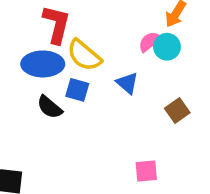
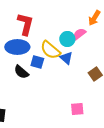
cyan circle: (167, 47) -> (67, 39), moved
yellow semicircle: (84, 55) -> (50, 50), moved

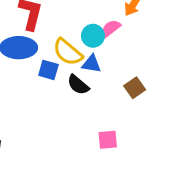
blue triangle: (66, 58) -> (91, 64), turned -32
black semicircle: (21, 72) -> (78, 85), moved

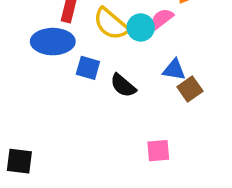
yellow semicircle: (68, 52) -> (111, 24), moved
blue triangle: (91, 64) -> (174, 70), moved

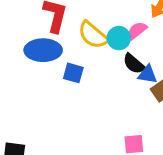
black semicircle: (123, 86) -> (134, 64), moved

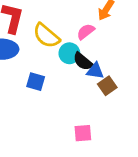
cyan circle: (119, 38) -> (69, 53), moved
blue square: (73, 73) -> (36, 82), moved

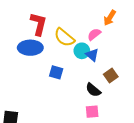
black semicircle: (83, 61) -> (93, 90), moved
blue triangle: (95, 71) -> (92, 55), moved, turned 32

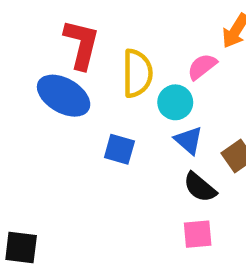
yellow semicircle: (64, 37) -> (137, 73), turned -130
blue ellipse: (30, 48) -> (64, 96), turned 30
blue triangle: (92, 55) -> (189, 140), moved

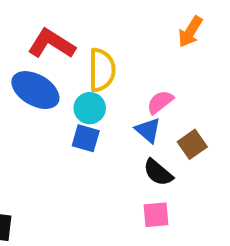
red L-shape: (81, 44) -> (52, 44), turned -72
pink semicircle: (202, 67) -> (160, 102), moved
cyan circle: (175, 102) -> (90, 108), moved

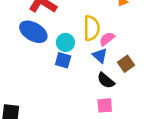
yellow semicircle: (102, 70) -> (92, 28), moved

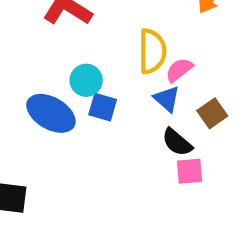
blue ellipse: (33, 32) -> (51, 113), moved
cyan circle: (65, 42) -> (86, 80), moved
pink square: (105, 105) -> (190, 171), moved

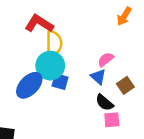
yellow semicircle: (152, 51) -> (54, 43), moved
cyan circle: (86, 80) -> (50, 66), size x1.5
blue ellipse: (51, 113) -> (29, 85), turned -76

